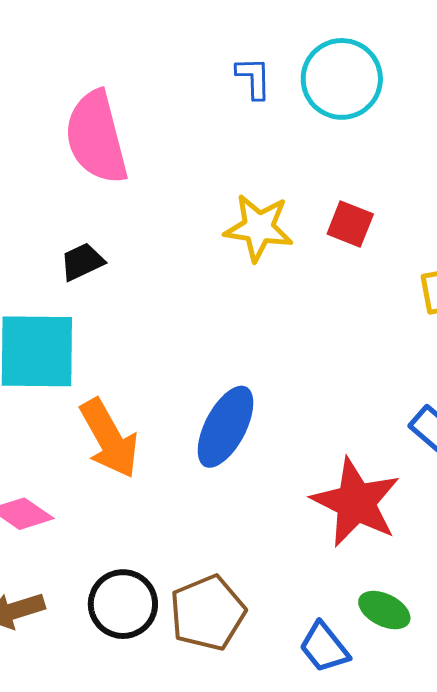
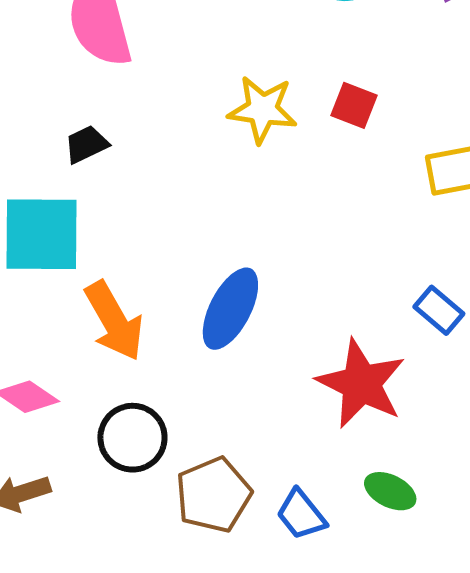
black circle: (123, 604) -> (132, 438), moved
blue trapezoid: (324, 647) -> (301, 515), moved

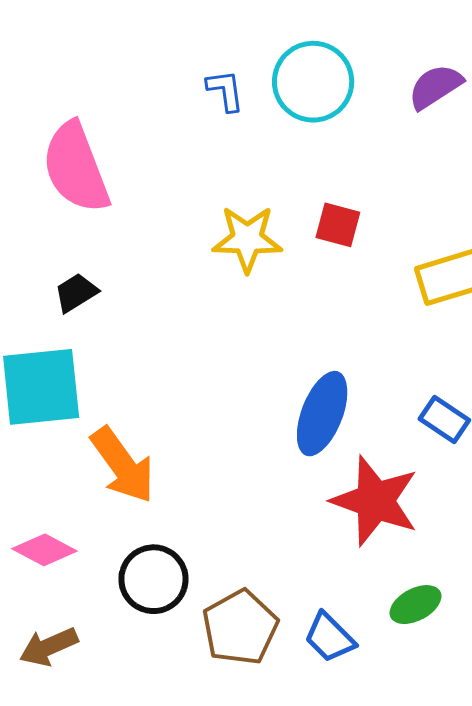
blue ellipse: (230, 309) -> (322, 414), moved
green ellipse: (390, 491) -> (415, 605), turned -48

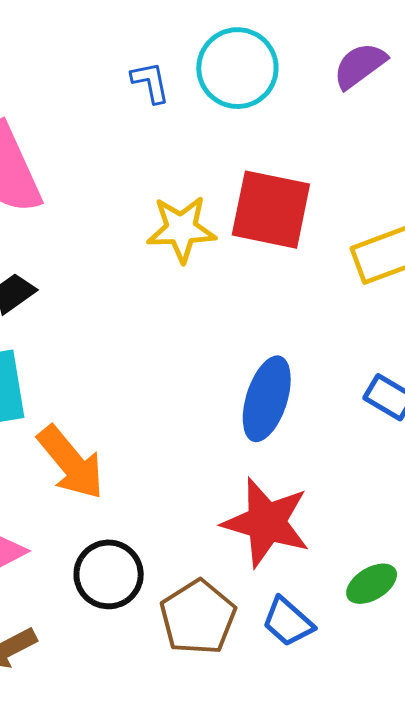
red square: (338, 225) -> (271, 210), size x1.8
red star: (375, 501) -> (266, 522), moved

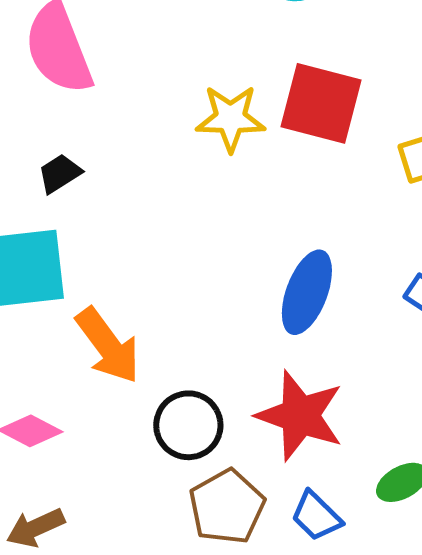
black circle: (109, 574) -> (188, 425), moved

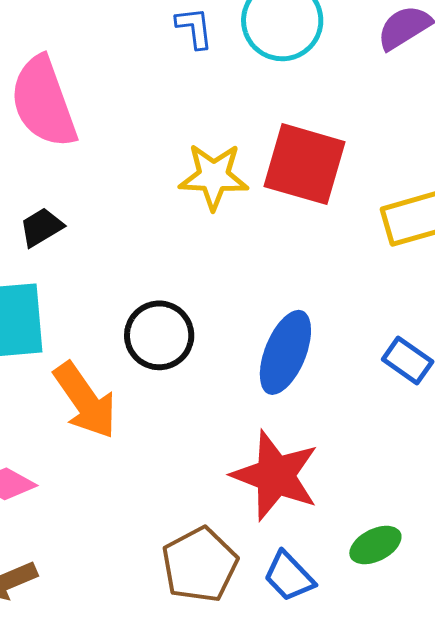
black circle: (188, 425) -> (159, 335), moved

